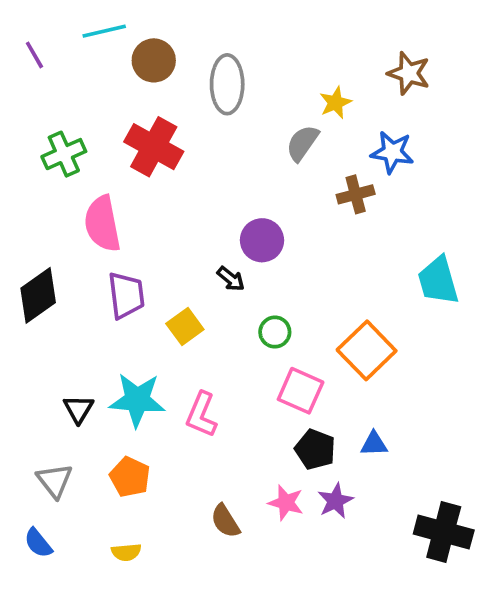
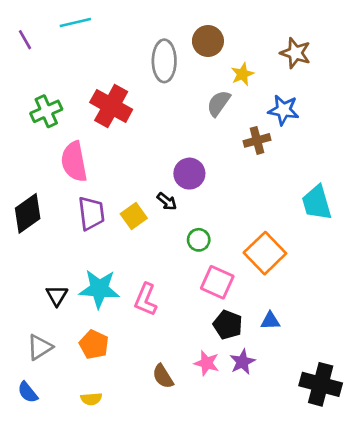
brown circle: (154, 60) -> (208, 41), moved
yellow square: (185, 327) -> (134, 216), moved
gray triangle: (55, 481) -> (40, 347), turned 36

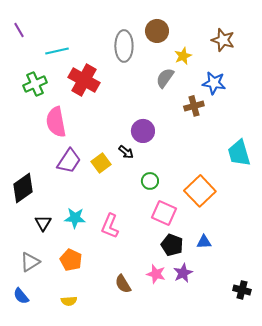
cyan line: (75, 22) -> (57, 51), moved
black diamond: (28, 213) -> (23, 188), moved
purple trapezoid: (91, 213) -> (69, 161), turned 40
cyan star: (99, 289) -> (75, 218), size x0.7
black cross: (321, 384) -> (242, 290), size x0.6

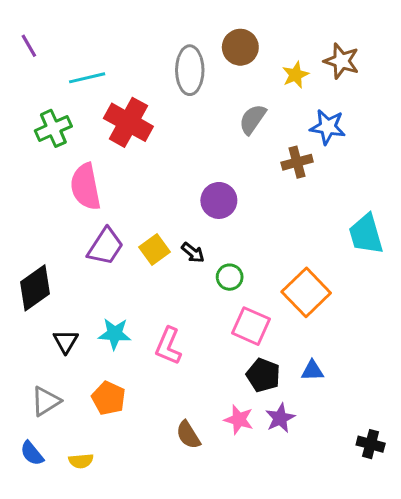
yellow star: (183, 56) -> (295, 75), moved
black arrow: (126, 152) -> (193, 253), moved
yellow semicircle: (69, 301) -> (81, 461), moved

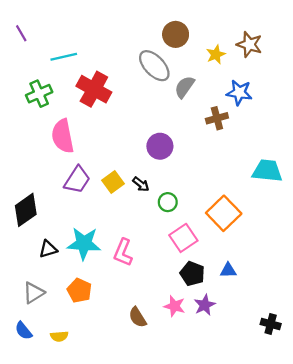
gray ellipse: (190, 70) -> (154, 66), moved, turned -44
cyan trapezoid: (366, 234) -> (267, 171), turned 112
pink square: (251, 326) -> (183, 238), turned 32
cyan star: (115, 334) -> (84, 243), size x1.4
black triangle: (66, 341) -> (48, 249), turned 42

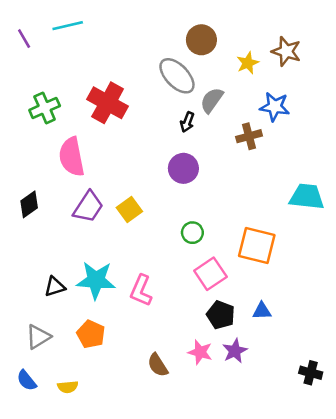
cyan line: (64, 57) -> (68, 26), moved
black arrow: (141, 184) -> (187, 122), moved, turned 72
black diamond: (26, 210) -> (29, 204), moved, size x0.7
orange square: (224, 213) -> (257, 245), turned -32

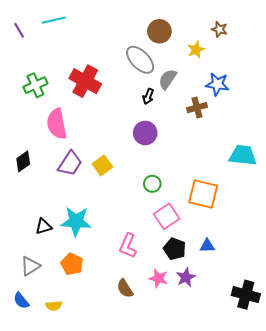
brown star: (286, 51) -> (219, 29), moved, size x0.7
pink L-shape: (141, 290) -> (128, 246), moved
black cross: (311, 373) -> (246, 295), size x1.5

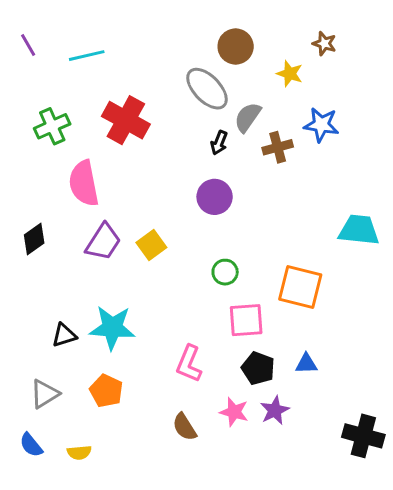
cyan line: (54, 20) -> (87, 56), moved
yellow star: (196, 50) -> (290, 74), turned -30
brown cross: (197, 108) -> (278, 147), moved
pink square: (167, 216) -> (246, 320), turned 30

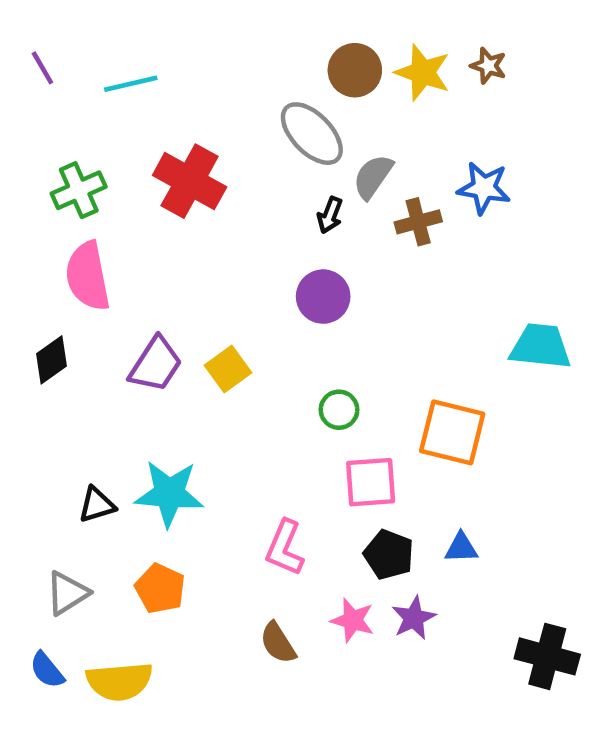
yellow star: (290, 74) -> (423, 72), moved, size x1.4
pink semicircle: (84, 183) -> (88, 276), moved
yellow semicircle: (79, 452) -> (119, 681), size x1.8

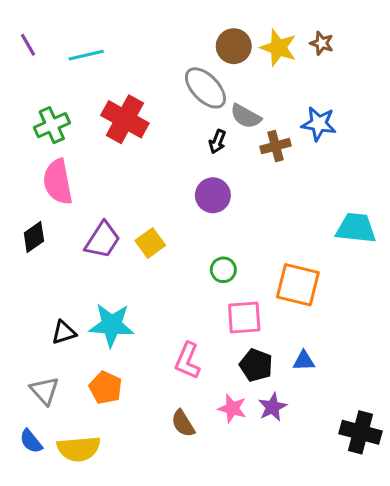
gray semicircle: (373, 177) -> (246, 116), turned -96
gray triangle: (67, 593) -> (44, 391), turned -40

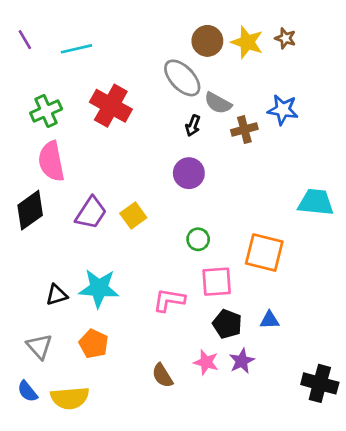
black diamond: (34, 237) -> (30, 210), size x1.4
pink L-shape: (188, 361) -> (169, 300), moved, turned 76

